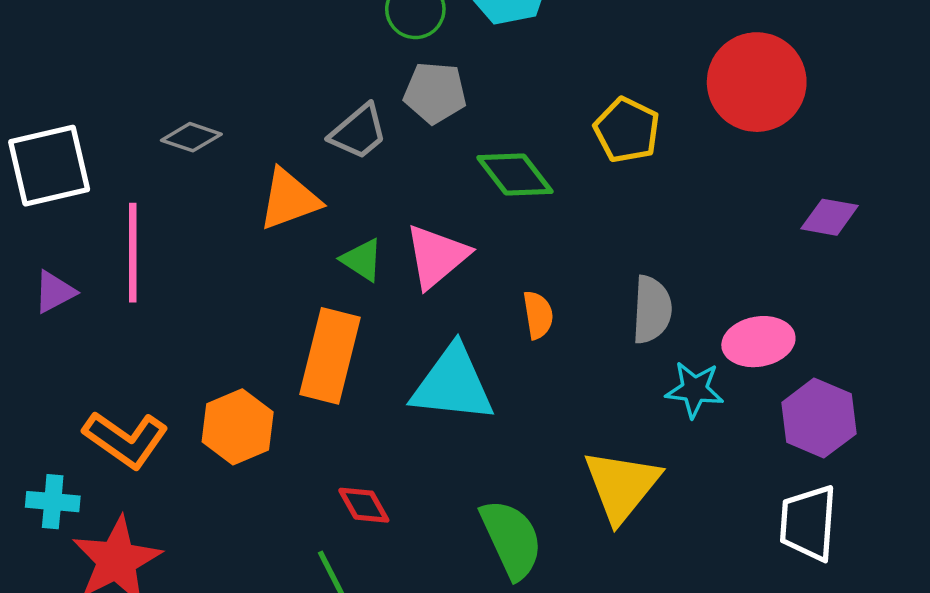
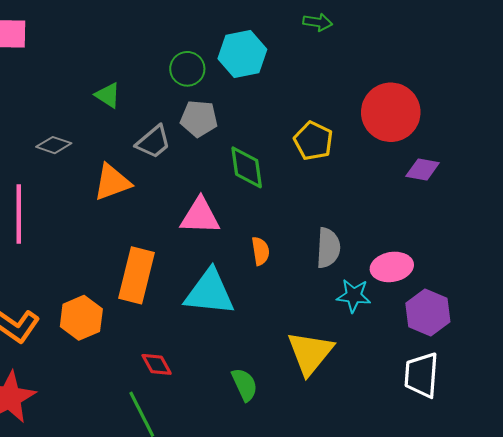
green diamond: (515, 174) -> (247, 167), turned 30
purple diamond: (830, 217) -> (423, 169), moved
pink triangle: (437, 256) -> (200, 216), turned 42
green triangle: (362, 260) -> (108, 95), moved
green semicircle: (511, 539) -> (245, 385), size x0.7

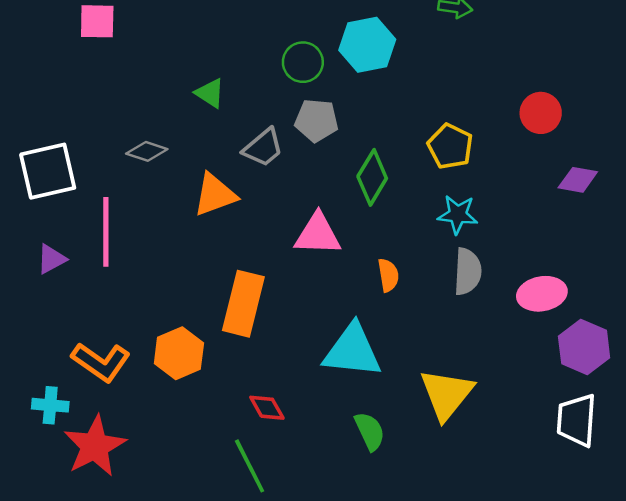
red circle: (391, 112) -> (541, 113), size x0.6
green diamond: (247, 167) -> (372, 177), turned 39
cyan triangle: (210, 292) -> (352, 351), moved
cyan star: (354, 296) -> (458, 214), moved

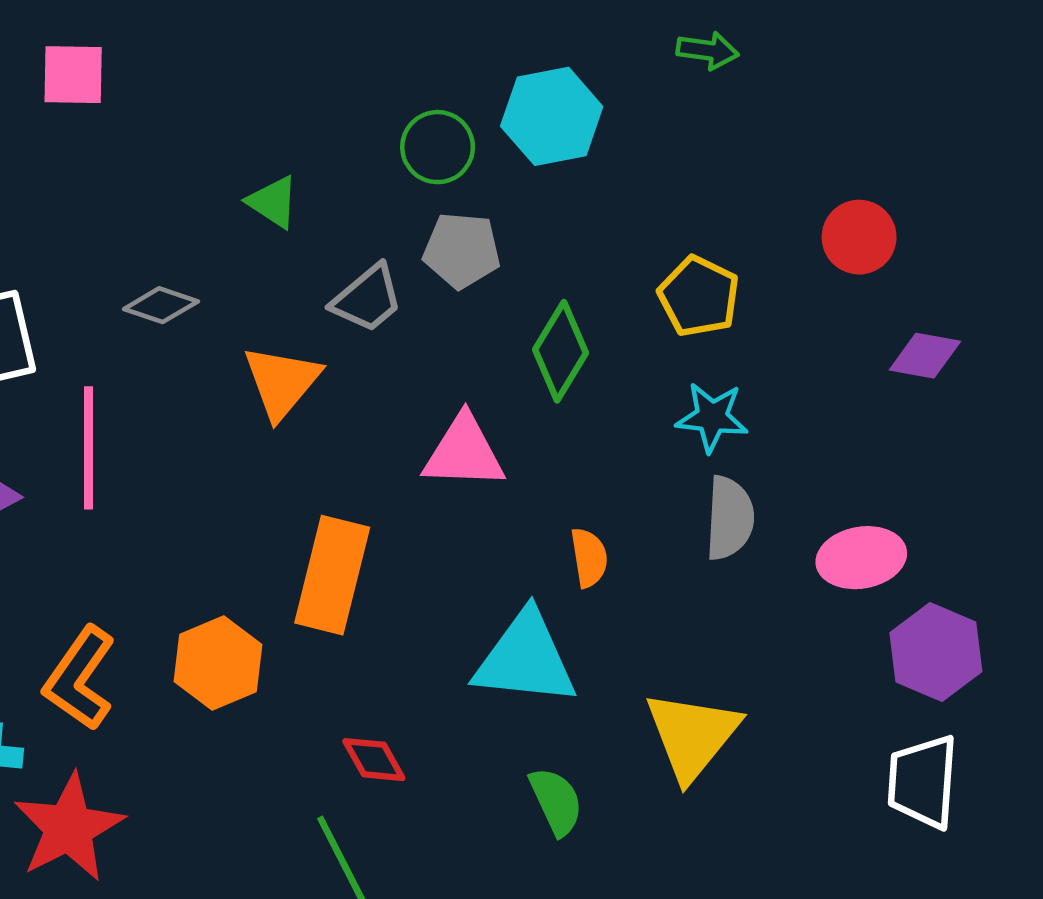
orange triangle: (215, 195) -> (282, 382), turned -30
orange semicircle: (388, 275) -> (589, 558), moved
orange L-shape: (101, 362) -> (80, 678), turned 90

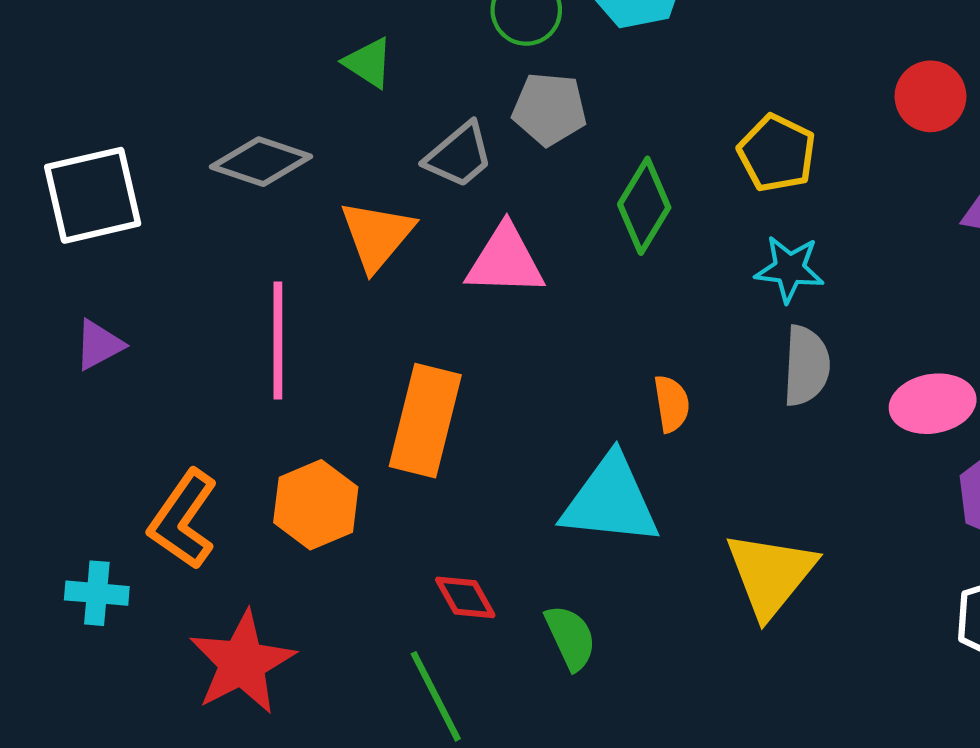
gray diamond: (161, 305) -> (261, 162), size x1.4
pink line: (88, 448) -> (278, 341), moved
pink triangle: (464, 452) -> (505, 261), moved
green semicircle: (556, 801) -> (571, 637), moved
red star: (69, 828) -> (242, 663), moved

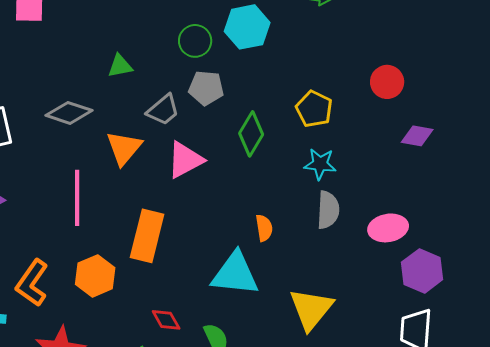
green triangle: (368, 63) -> (120, 66), turned -44
pink triangle: (505, 261) -> (185, 160), turned -30

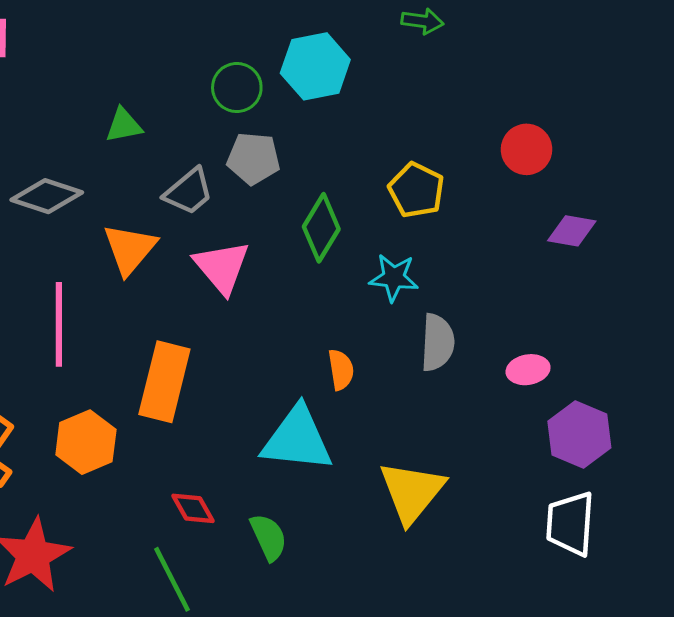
pink triangle: (185, 160) -> (222, 267), turned -42
cyan star: (320, 164) -> (394, 278), moved
pink ellipse: (388, 228) -> (528, 370), size x0.7

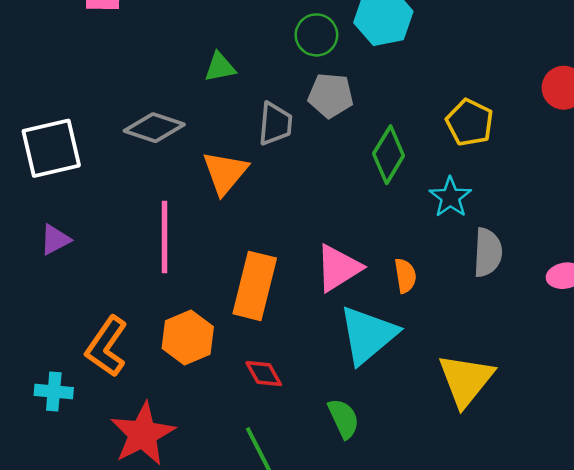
gray trapezoid: (189, 192) -> (275, 124), turned -45
pink triangle: (222, 267) -> (338, 268), moved, turned 38
cyan star: (394, 278) -> (450, 197), turned 30
cyan triangle: (297, 439) -> (368, 335), turned -46
red diamond: (193, 508) -> (264, 374), moved

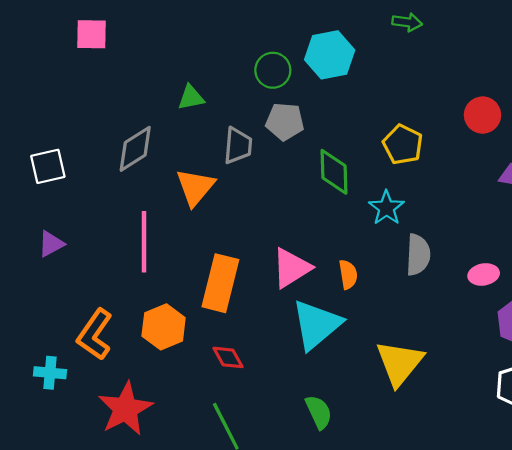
gray diamond: (154, 128) -> (135, 149), turned -51
white square: (51, 148) -> (48, 166), size x0.7
green diamond: (389, 155) -> (334, 172), turned -33
green semicircle: (343, 419) -> (319, 412), moved

